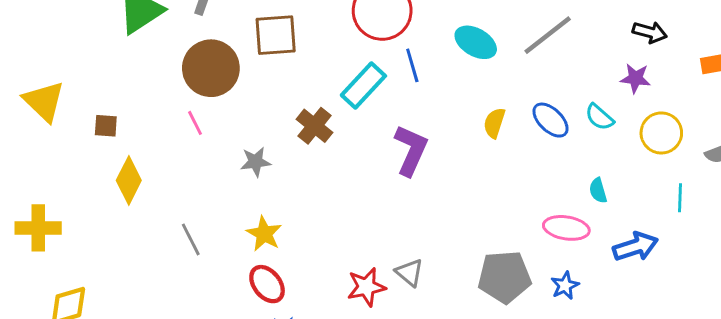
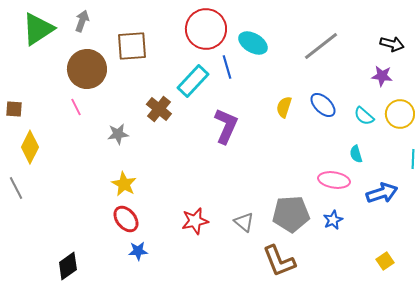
cyan ellipse: (476, 42) -> (253, 43), moved
cyan semicircle: (599, 117) -> (364, 116), moved
gray line: (191, 239) -> (16, 188), moved
gray triangle: (409, 273) -> (244, 222), moved

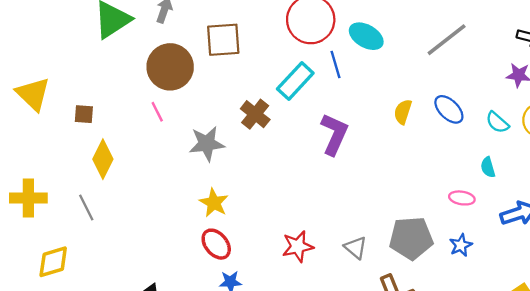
gray star: (118, 134) -> (207, 144), size x1.4
pink ellipse: (334, 180) -> (462, 198), size x0.7

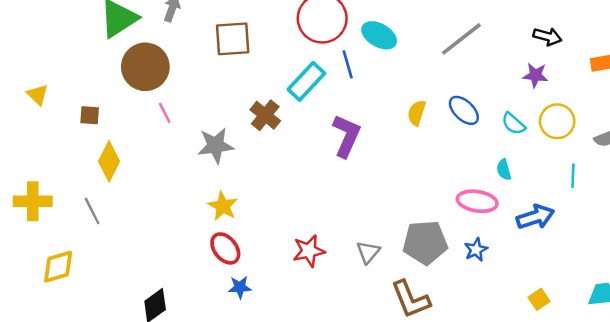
brown circle: (170, 67) -> (145, 67), moved
yellow triangle: (33, 94) -> (38, 95), size x0.6
pink ellipse: (462, 198) -> (477, 201), size x1.5
gray triangle: (356, 248) -> (368, 252), turned 30

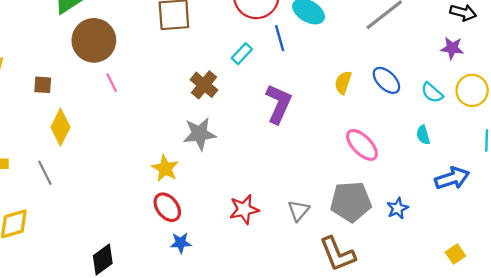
cyan rectangle: (306, 81) -> (242, 54), size x0.6
gray star: (216, 146) -> (200, 134), moved
pink ellipse: (477, 201) -> (362, 145), moved, turned 36

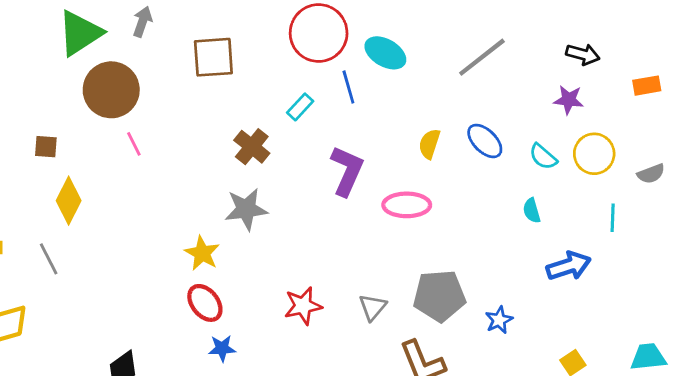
pink ellipse: (362, 145) -> (407, 205), moved, turned -45
blue star: (398, 208) -> (499, 320), moved

